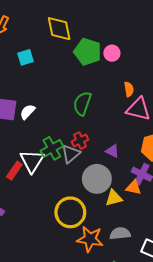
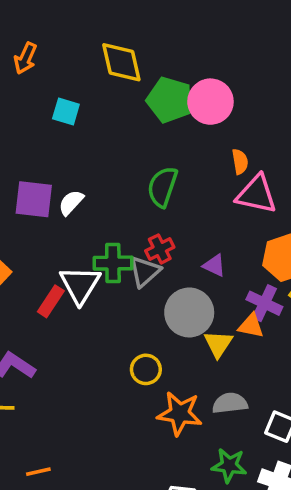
pink circle: (112, 53) -> (210, 102), size x1.6
cyan square: (26, 57) -> (66, 112), turned 35
green cross: (52, 148) -> (113, 263), turned 30
yellow triangle: (114, 198) -> (218, 344), turned -42
yellow circle: (70, 212) -> (146, 369), size x0.6

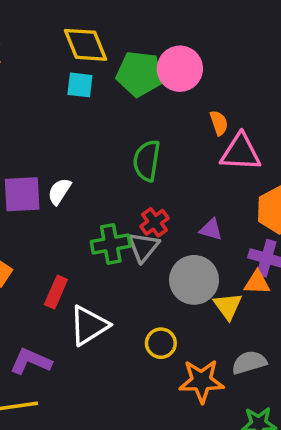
cyan square: (66, 112) -> (80, 85), moved
white triangle: (80, 285) -> (89, 325), moved, turned 36

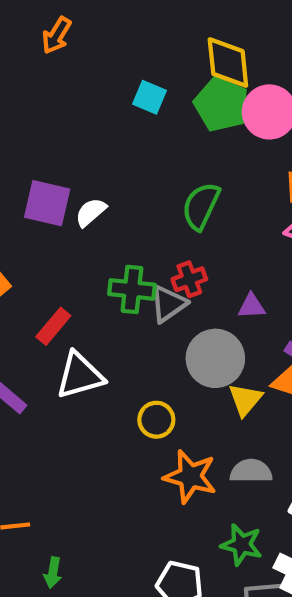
yellow diamond: (86, 45) -> (228, 63), moved
purple triangle: (211, 229) -> (251, 306), turned -35

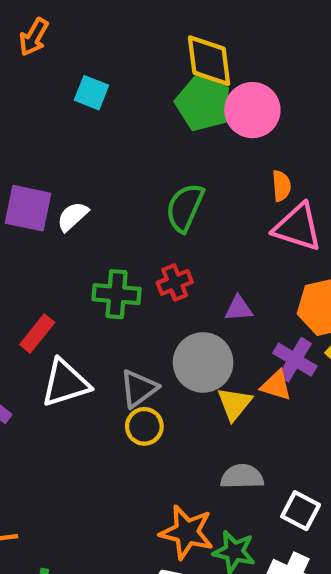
cyan square: (150, 97) -> (92, 93), moved
gray triangle: (168, 304) -> (139, 389), moved
orange star: (190, 477) -> (187, 532), moved

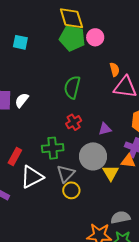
pink circle: (252, 110) -> (95, 37), size x0.7
green cross: (117, 294) -> (53, 148), moved
gray semicircle: (242, 477) -> (120, 217), moved

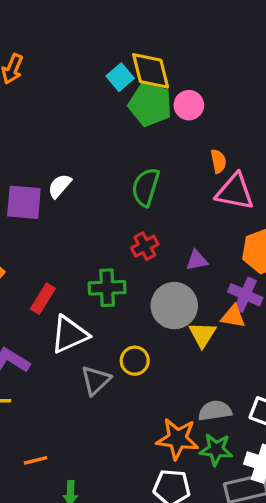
cyan square: (20, 42) -> (120, 77), moved, turned 35
white semicircle: (22, 100) -> (60, 186), moved
gray triangle: (66, 174) -> (96, 380), moved

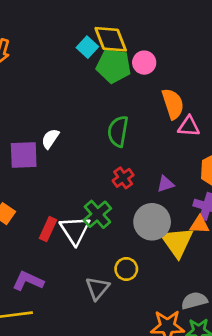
orange semicircle: (218, 161) -> (173, 104), size x1.6
pink triangle: (235, 192) -> (189, 126), size x0.7
green cross: (107, 288) -> (97, 214), turned -32
white triangle: (69, 334) -> (75, 230), moved, turned -32
yellow triangle: (203, 335) -> (177, 242), size x1.5

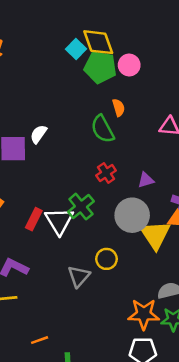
orange semicircle: (173, 104) -> (119, 108), moved, size x0.6
green semicircle: (118, 131) -> (103, 129), turned -40

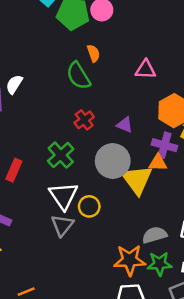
purple triangle: (146, 180) -> (125, 125), turned 42
white triangle: (59, 221) -> (63, 196), moved

